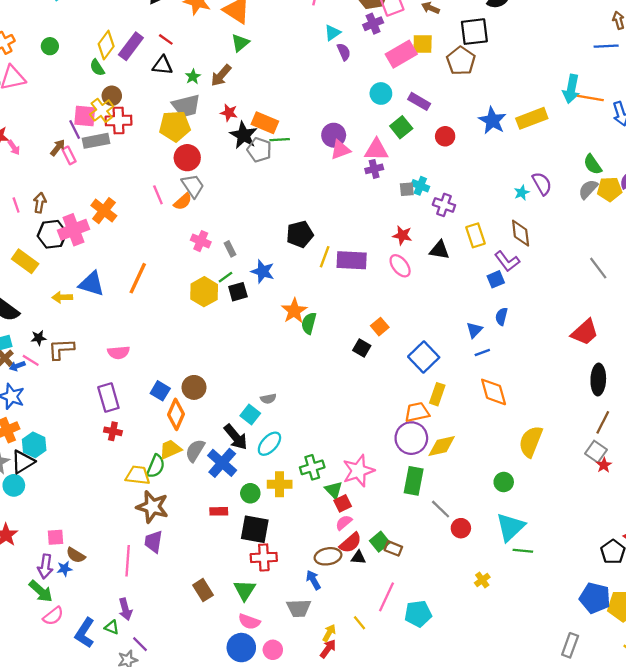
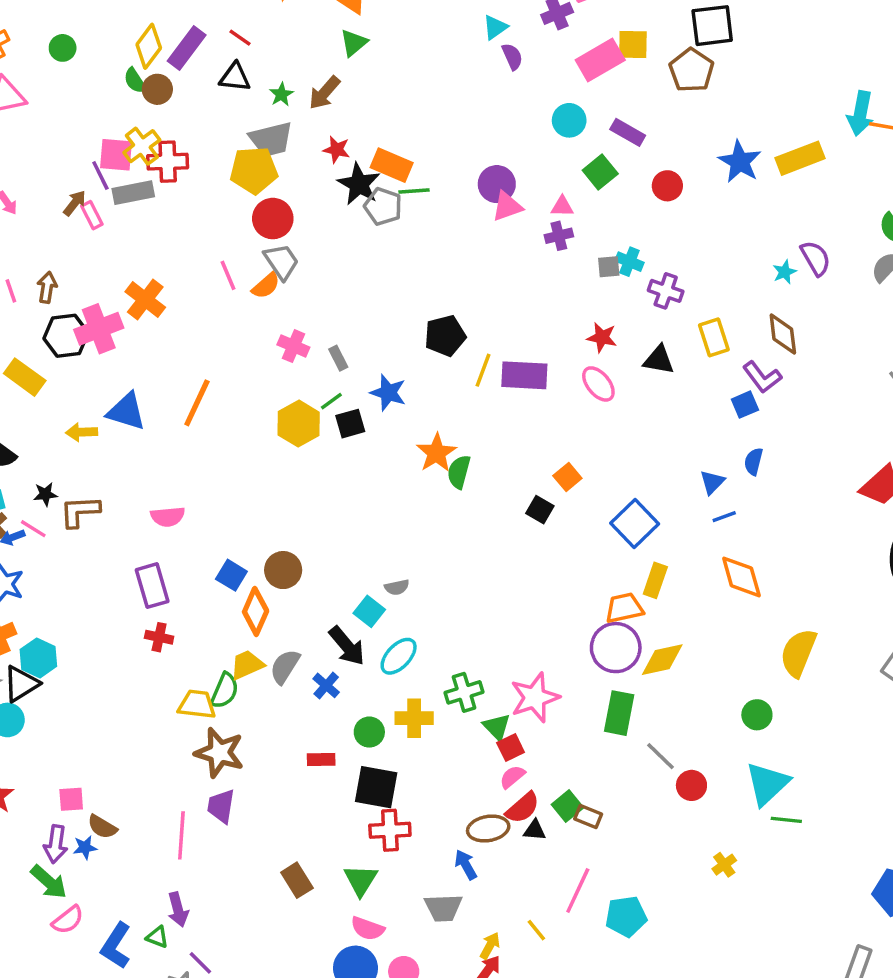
brown circle: (112, 96) -> (157, 89), moved
pink triangle: (376, 150) -> (562, 206), size x0.6
blue cross: (222, 463) -> (326, 685), size x0.6

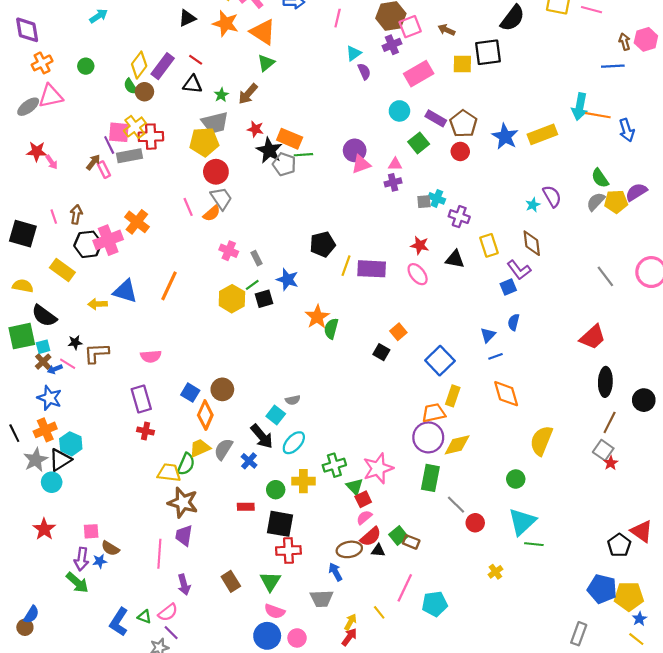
yellow square: (633, 44) -> (462, 64), moved
brown pentagon: (691, 70) -> (463, 124), moved
purple arrow: (178, 909) -> (184, 585), moved
pink semicircle: (68, 920) -> (168, 612), moved

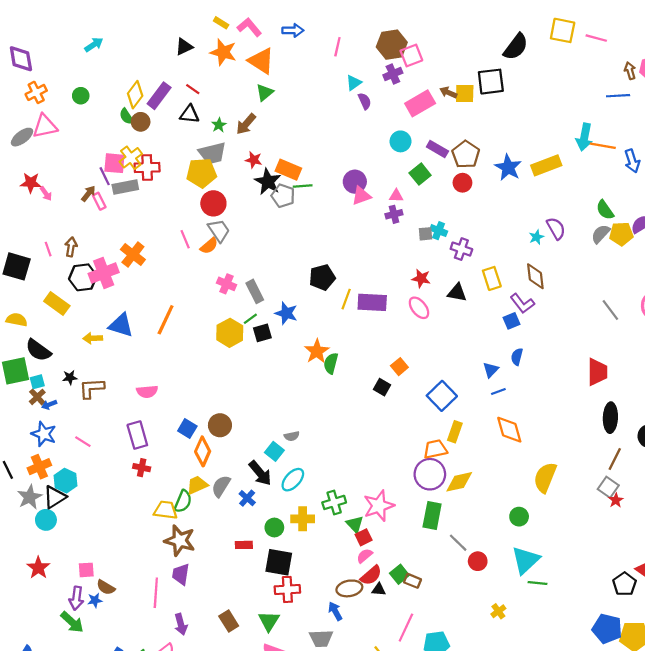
brown arrow: (446, 30) -> (448, 92), moved
gray rectangle: (256, 258) -> (255, 291), size x1.5
red trapezoid: (593, 337) -> (597, 372), turned -48
pink line: (68, 364) -> (83, 442), moved

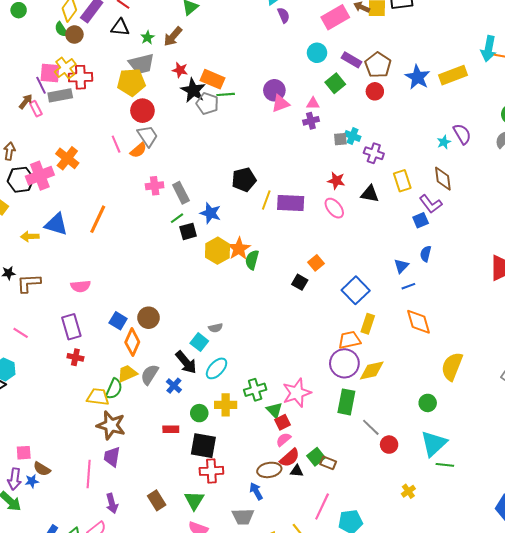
pink cross: (226, 284) -> (155, 186), turned -30
yellow hexagon: (230, 333) -> (218, 251), moved

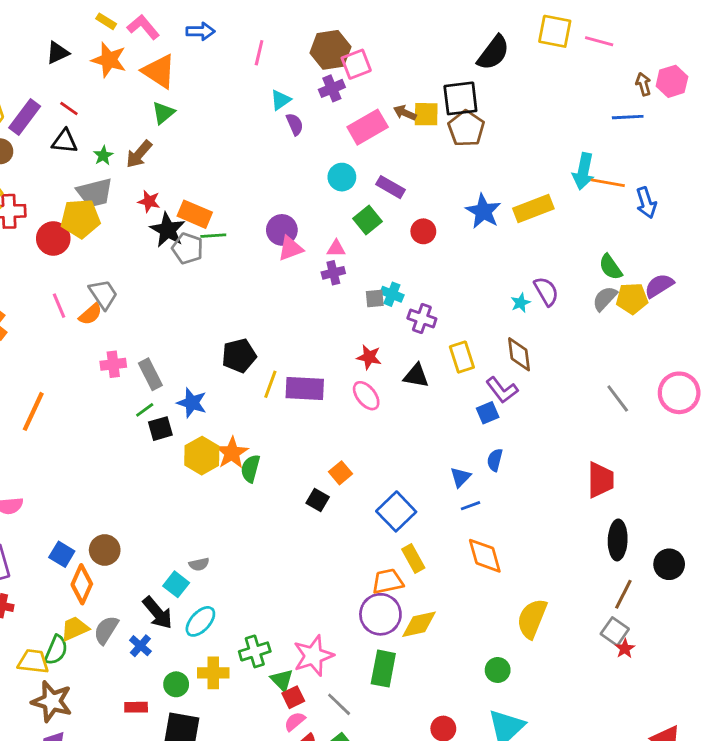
brown pentagon: (378, 65) -> (466, 128), moved
red circle: (142, 111) -> (53, 238), moved
yellow rectangle: (368, 324) -> (413, 559), turned -48
gray line: (371, 427) -> (339, 704), moved

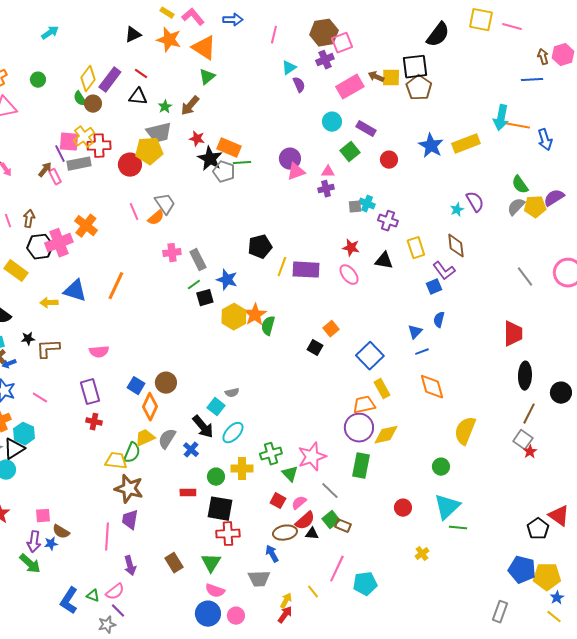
red square: (293, 697) -> (278, 501), moved, turned -35

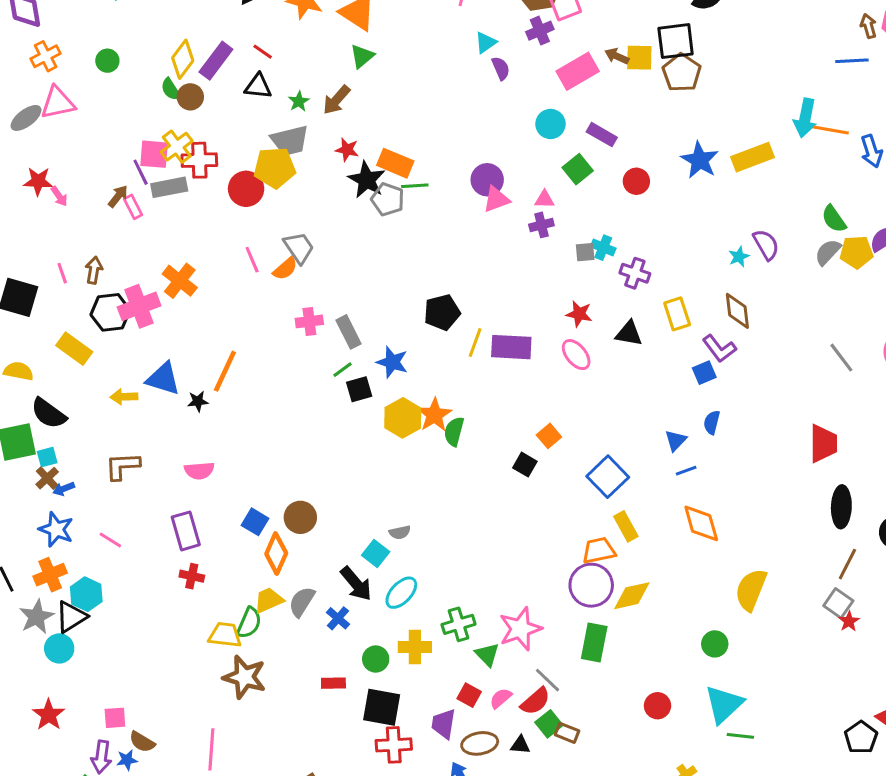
black star: (28, 339) -> (198, 401), moved
purple trapezoid: (130, 520) -> (443, 724), moved
red semicircle: (305, 521) -> (535, 701), moved

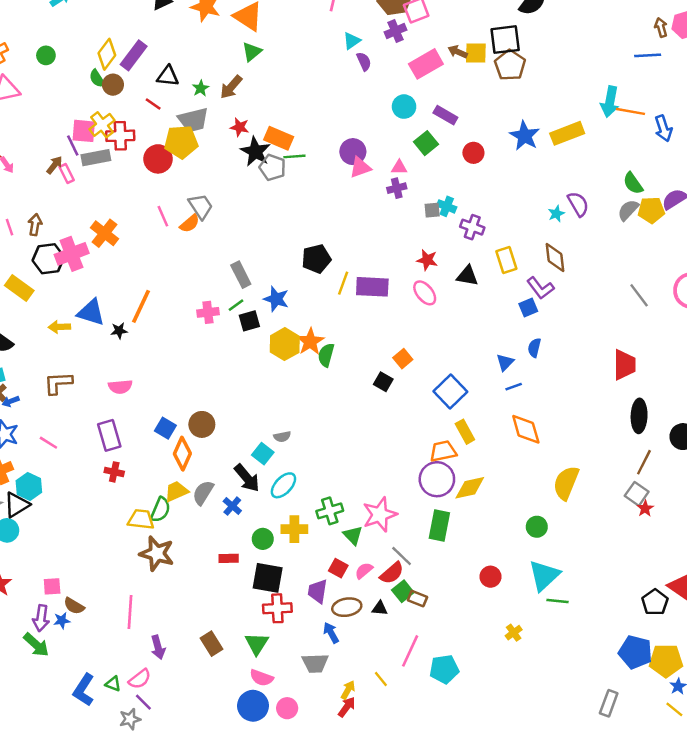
red line: (263, 52) -> (153, 104), moved
pink cross: (309, 321) -> (208, 312), moved

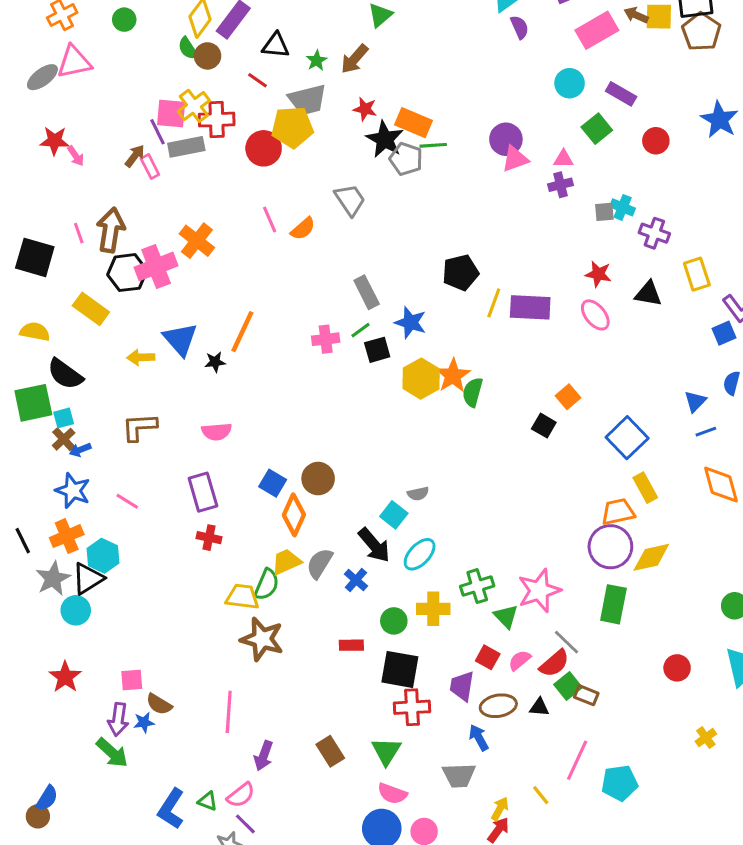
gray trapezoid: (201, 206) -> (350, 200), moved
brown arrow: (35, 225) -> (111, 230), size x1.6
blue triangle: (91, 312) -> (180, 339), turned 32
purple arrow: (158, 647) -> (264, 756), turned 35

